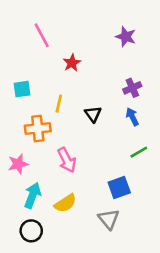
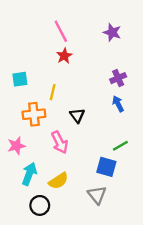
pink line: (42, 35) -> (61, 31), moved
black triangle: (93, 114) -> (77, 115), moved
green line: (139, 152) -> (120, 146), moved
blue square: (119, 188) -> (106, 167), turned 36
black circle: (31, 231) -> (40, 205), moved

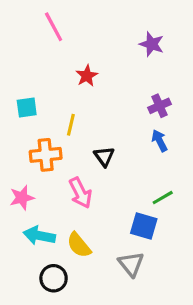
pink line: (61, 31) -> (54, 27), moved
cyan arrow: (29, 174) -> (39, 236), turned -100
yellow semicircle: (58, 181) -> (79, 245), turned 84

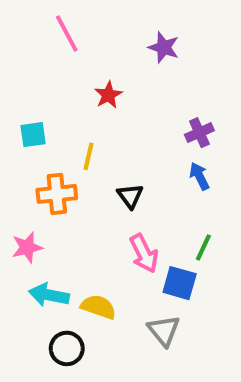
purple star: (152, 44) -> (164, 47), moved
pink arrow: (80, 193) -> (144, 253), moved
green line: (163, 198) -> (203, 247), turned -35
yellow semicircle: (79, 245) -> (98, 307), turned 148

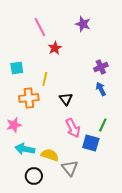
pink line: (67, 34) -> (40, 27), moved
gray triangle: (164, 331) -> (70, 168), moved

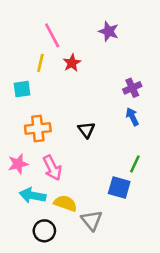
yellow line: (45, 79) -> (40, 63), moved
pink arrow: (73, 128) -> (52, 168), moved

